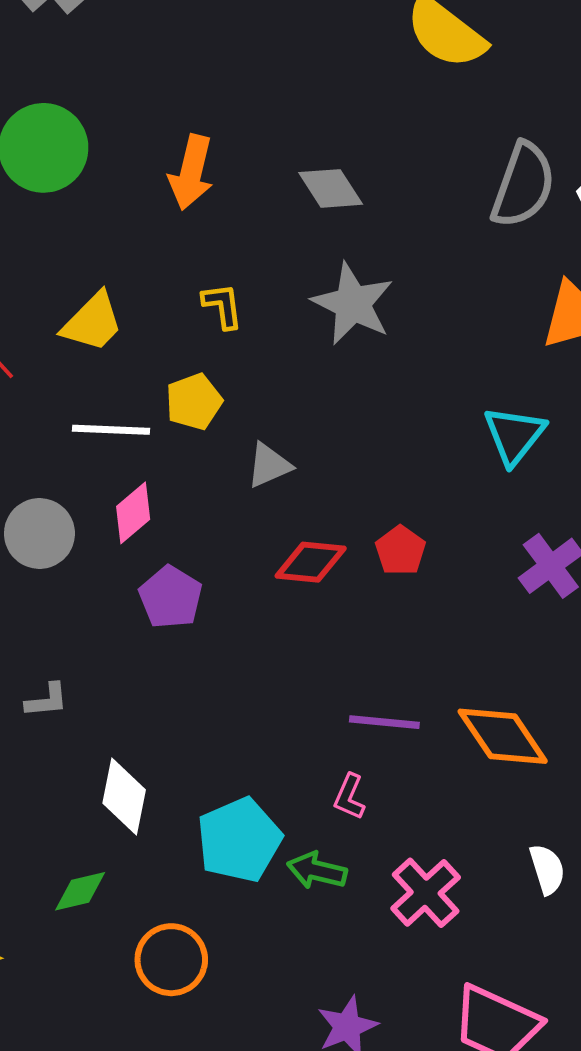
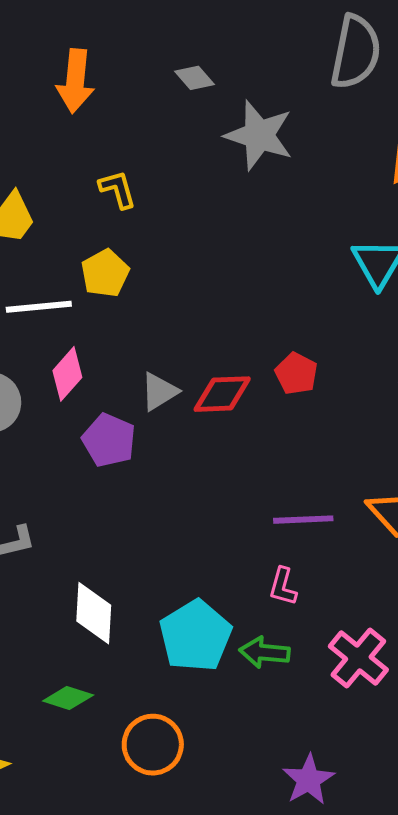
gray diamond: (331, 188) -> (194, 78), size x0.7
gray star: (353, 304) -> (259, 135), moved
gray triangle: (269, 465) -> (159, 392), moved
green diamond: (80, 891) -> (68, 698), turned 39

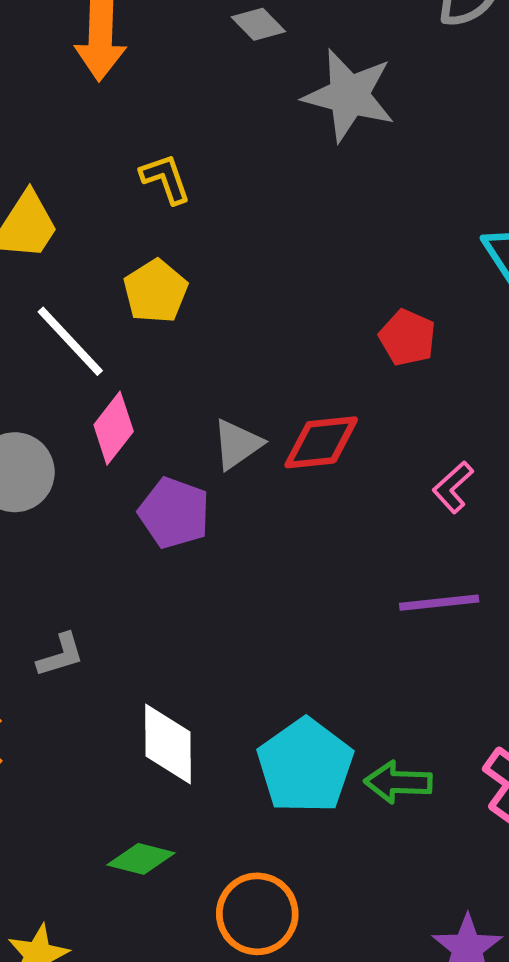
white line: (39, 307) -> (70, 341), turned 56
red pentagon: (296, 374) -> (407, 338), moved
pink L-shape: (283, 586) -> (453, 487), moved, turned 36

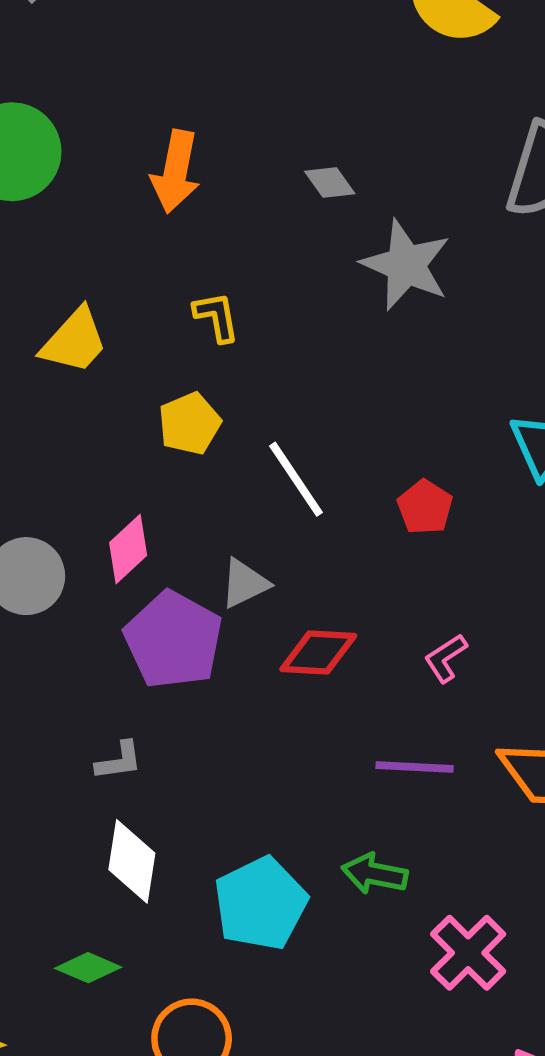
white line: (70, 341) -> (296, 479), moved
red diamond: (321, 442) -> (318, 653), moved
purple pentagon: (174, 513) -> (173, 640), size x1.4
gray L-shape: (61, 655) -> (119, 761), moved
green arrow: (398, 782) -> (375, 874), moved

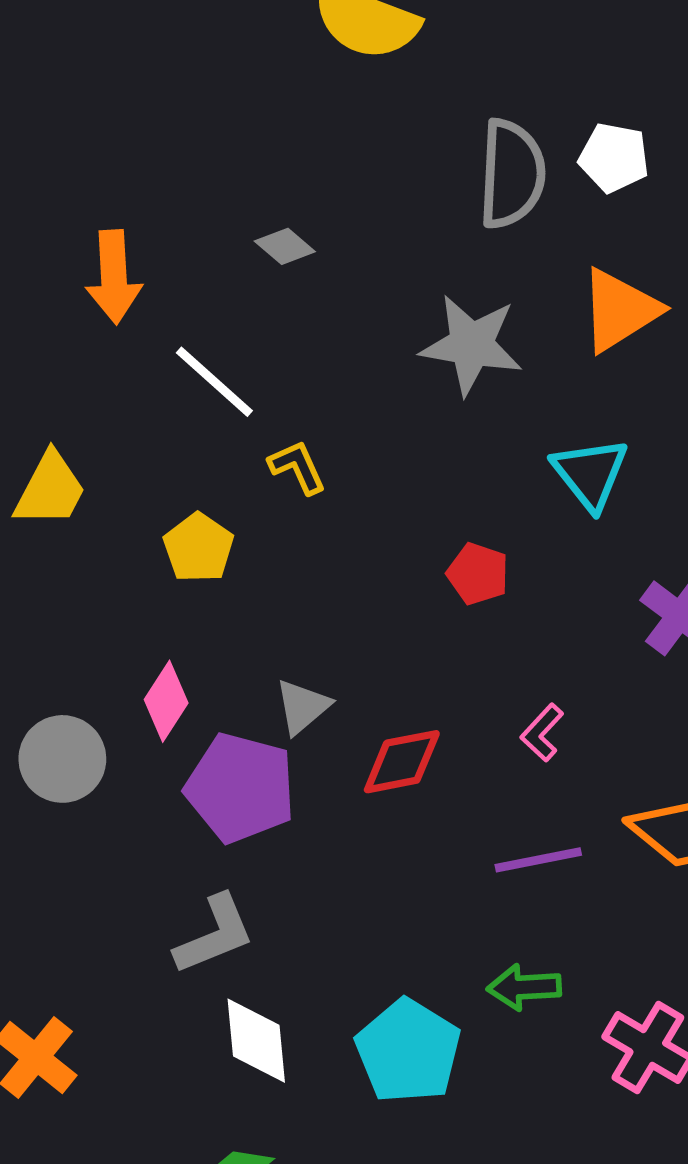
gray star: (406, 265) -> (471, 345), moved
yellow L-shape: (217, 317) -> (297, 467), moved
white line: (296, 479) -> (214, 382), moved
gray L-shape: (119, 761) -> (214, 935), size x1.6

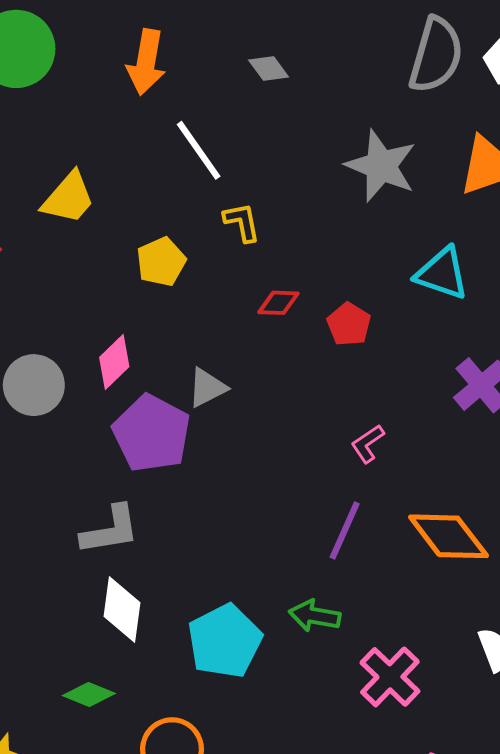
cyan triangle: (590, 474) -> (442, 273), turned -46
red diamond: (402, 762) -> (278, 303), moved, size x0.7
purple line: (538, 860) -> (345, 531), turned -68

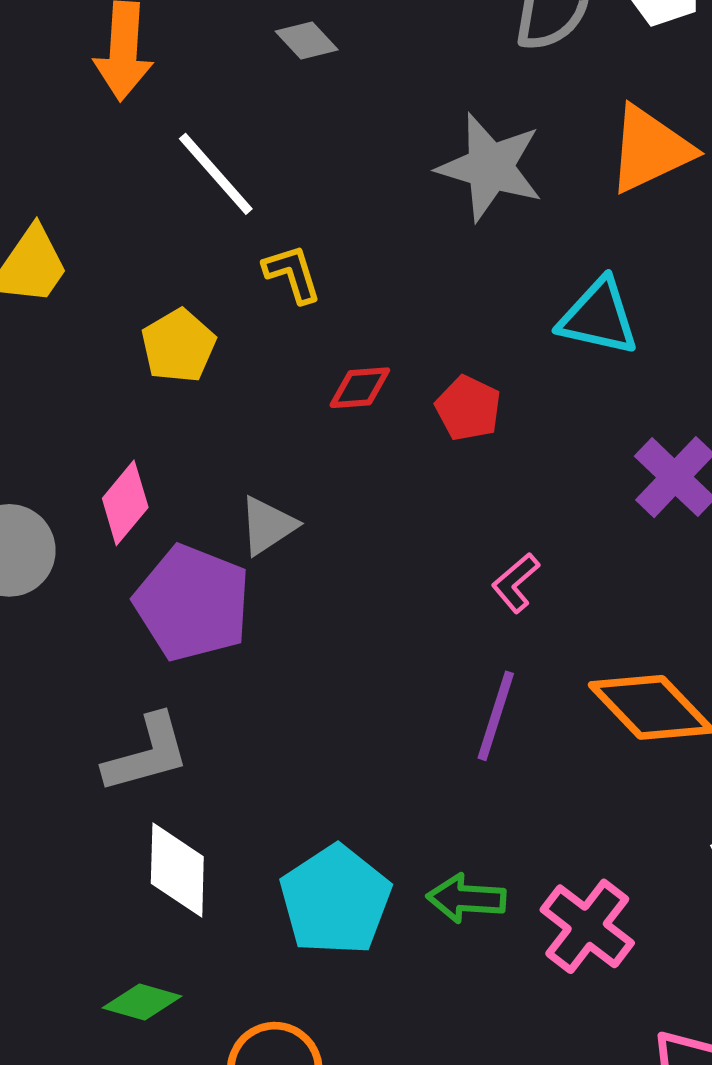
green arrow: (315, 616) -> (466, 898), moved

